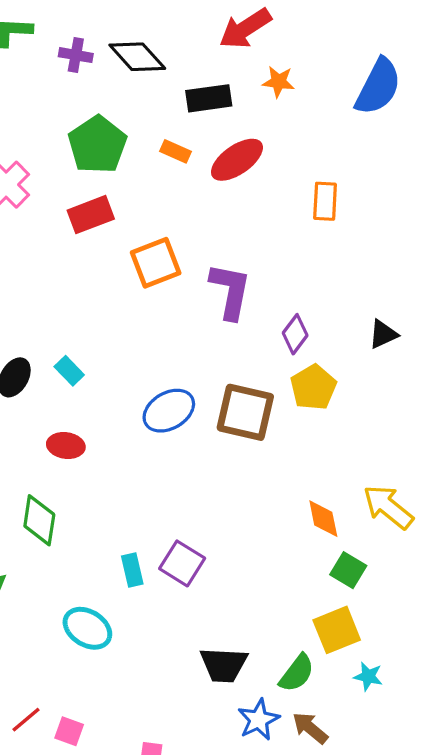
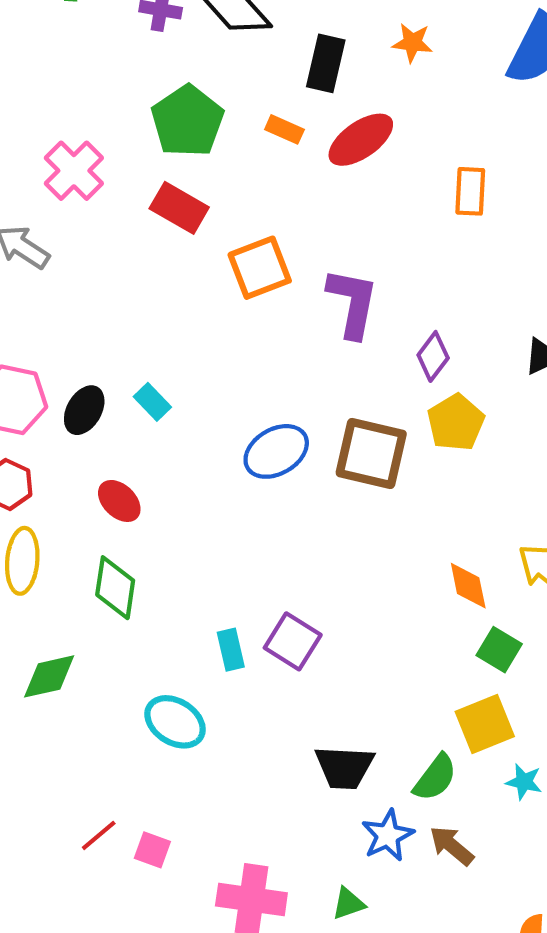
black rectangle: (209, 98) -> (326, 63), turned -69
red rectangle: (91, 215) -> (179, 208), turned 51
red ellipse: (66, 446) -> (119, 501), moved, turned 36

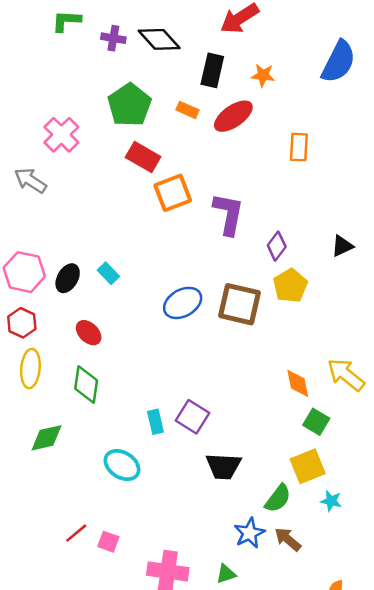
orange star: (412, 43) -> (263, 75), moved
red rectangle: (179, 208) -> (143, 157), moved
black trapezoid: (344, 767) -> (223, 466), moved

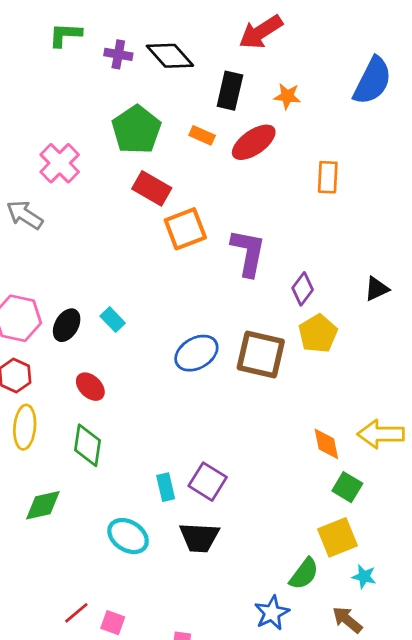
yellow arrow: (346, 375) -> (381, 434), turned -39
black trapezoid: (223, 466) -> (199, 537), moved
brown arrow: (288, 539) -> (347, 620), moved

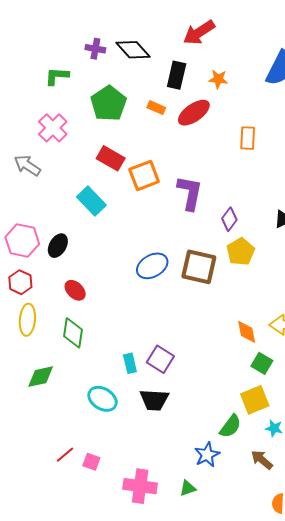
green L-shape: (65, 35) -> (57, 76), moved
red rectangle: (152, 188) -> (111, 158), moved
cyan rectangle: (113, 320) -> (91, 201), moved, size x1.6

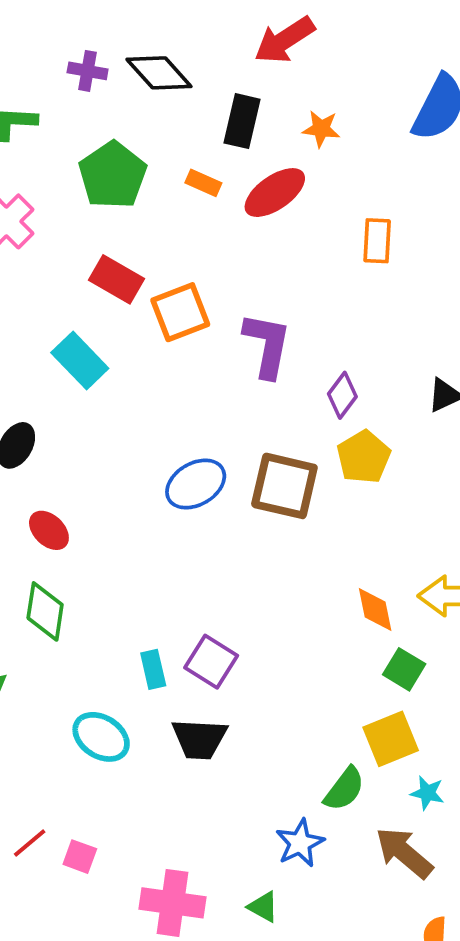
brown arrow: (262, 460) -> (404, 853), size x1.4
green triangle: (188, 488) -> (263, 907), turned 48

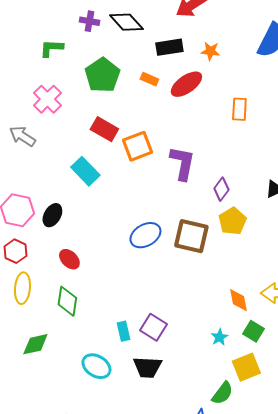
black rectangle: (242, 121) -> (169, 47), turned 68
cyan star: (427, 793) -> (219, 337), moved, turned 30

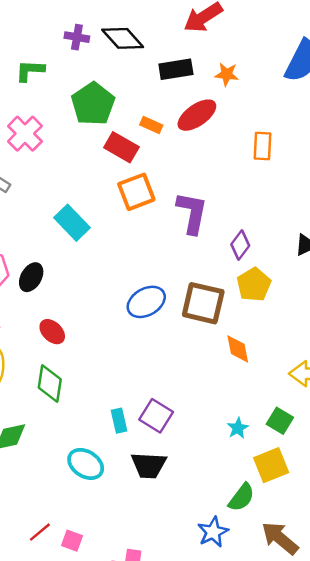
orange rectangle: (149, 79) -> (151, 125), moved
red rectangle: (104, 129) -> (121, 147), moved
orange diamond: (238, 300) -> (238, 349), moved

